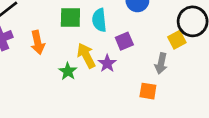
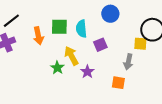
yellow square: (177, 40) -> (140, 44), turned 32
orange arrow: (38, 42) -> (38, 36), moved
purple star: (107, 63) -> (87, 72), moved

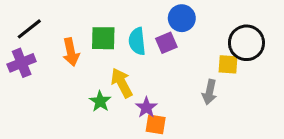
purple square: (100, 45) -> (166, 43), moved
orange square: (118, 83) -> (156, 124), moved

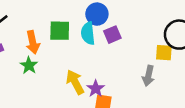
blue circle: (182, 18) -> (97, 14), moved
yellow arrow: (122, 83) -> (75, 82), moved
green star: (100, 101) -> (29, 65), moved

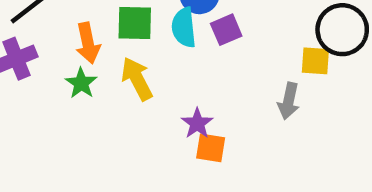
yellow arrow: (75, 82) -> (137, 79), moved

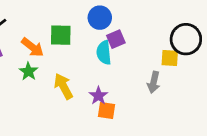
cyan semicircle: (184, 27) -> (104, 53), moved
orange arrow: (88, 43) -> (32, 47), turned -40
yellow arrow: (137, 79) -> (63, 86), moved

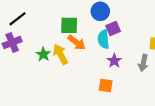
orange arrow: (32, 47) -> (77, 42), moved
yellow arrow: (63, 86) -> (61, 54), moved
purple star: (98, 96) -> (114, 61), moved

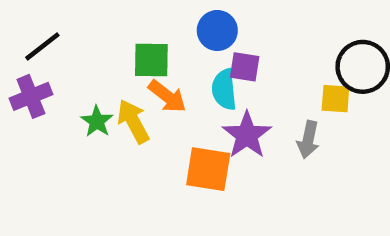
purple square: (113, 29) -> (245, 67), turned 32
purple star: (114, 61) -> (247, 135), size x1.5
orange square: (106, 85) -> (208, 169), moved, size x1.5

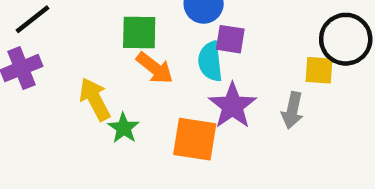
green star: (97, 121) -> (124, 128), moved
yellow arrow: (133, 121) -> (95, 99), moved

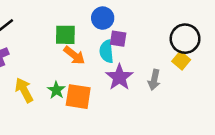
yellow square: (319, 70) -> (181, 61), moved, turned 36
yellow arrow: (95, 99) -> (24, 90), moved
orange square: (195, 139) -> (78, 97), moved

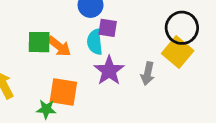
green square: (65, 35) -> (39, 42), moved
yellow square: (181, 61) -> (178, 52), size x1.5
green star: (56, 90) -> (46, 109), moved, turned -30

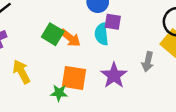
green square: (39, 42) -> (53, 34), turned 30
purple star: (109, 71) -> (114, 75), moved

